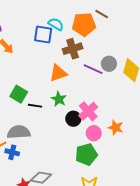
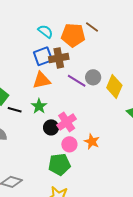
blue square: (43, 34) -> (43, 56), moved, turned -36

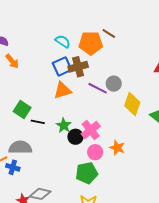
yellow diamond: (114, 86) -> (132, 104), moved
green star: (39, 106) -> (64, 125), moved

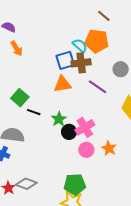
brown line: (109, 33) -> (104, 16), moved
cyan semicircle: (63, 41) -> (80, 45), moved
gray circle: (114, 84) -> (121, 69), moved
green pentagon: (87, 173) -> (75, 184), moved

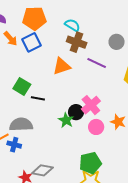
orange pentagon: (97, 41) -> (34, 18), moved
blue square: (65, 60) -> (32, 42), moved
brown cross: (81, 63) -> (77, 42), turned 36
green star: (59, 119) -> (66, 120), moved

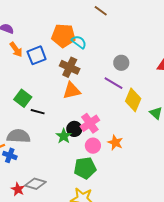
orange pentagon: (34, 18) -> (63, 36), moved
brown cross: (77, 42) -> (70, 67), moved
purple line: (97, 63) -> (113, 83), moved
orange triangle: (62, 66) -> (72, 91), moved
green pentagon: (90, 163) -> (85, 168), moved

